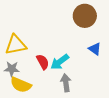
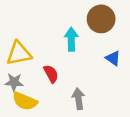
cyan arrow: (60, 62) -> (71, 39), moved, turned 126

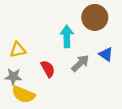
yellow triangle: (19, 54) -> (18, 50), size x0.7
gray arrow: (78, 99) -> (80, 63), moved, turned 54

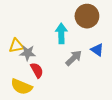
red semicircle: (48, 69) -> (37, 70), moved
gray star: (13, 77) -> (28, 53), moved

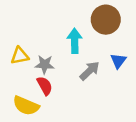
blue triangle: (97, 50) -> (118, 61), turned 32
gray star: (28, 53) -> (45, 65), moved

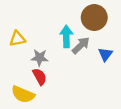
yellow triangle: (20, 56) -> (17, 39), moved
gray arrow: (90, 71) -> (81, 45), moved

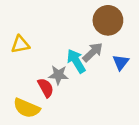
cyan arrow: (66, 36) -> (76, 61), moved, turned -30
gray star: (40, 58) -> (58, 75), moved

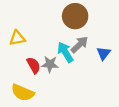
brown circle: (108, 20) -> (75, 16), moved
red semicircle: (46, 88) -> (34, 65), moved

